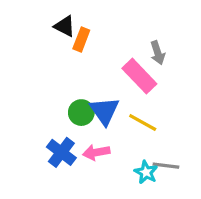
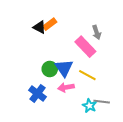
black triangle: (65, 26) -> (40, 27), moved
orange rectangle: (81, 40) -> (50, 24), turned 32
pink arrow: (96, 152) -> (66, 87), moved

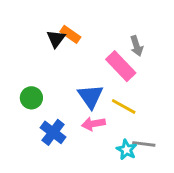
orange rectangle: (50, 24) -> (70, 34), turned 72
black triangle: (40, 27) -> (56, 39), turned 40
green circle: (50, 69) -> (31, 98), moved

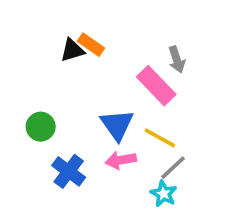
black triangle: (56, 39) -> (72, 50), turned 36
gray line: (144, 144) -> (173, 168), moved, turned -50

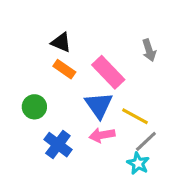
orange rectangle: (91, 45) -> (64, 69), moved
black triangle: (72, 50) -> (61, 42), turned 40
pink rectangle: (156, 86) -> (108, 72), moved

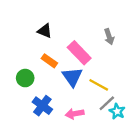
orange rectangle: (64, 69) -> (49, 61), moved
pink arrow: (102, 135) -> (75, 114), moved
cyan star: (138, 163) -> (117, 111), moved

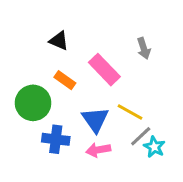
blue triangle: (72, 77) -> (95, 120), moved
green circle: (25, 78) -> (33, 103), size x1.5
blue cross: (42, 106) -> (56, 139), turned -30

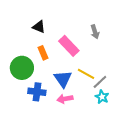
orange rectangle: (65, 80) -> (43, 53), turned 32
gray line: (141, 136) -> (100, 82), moved

